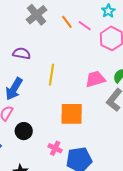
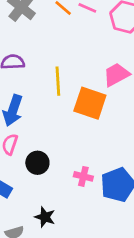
orange square: (72, 114) -> (90, 103), moved, turned 30

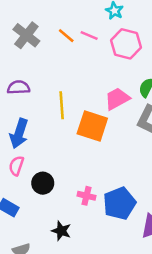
black star: (45, 217) -> (61, 231), moved

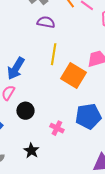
purple semicircle: (19, 87) -> (46, 22), moved
blue pentagon: (119, 203) -> (88, 116), moved

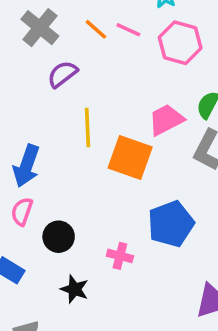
purple semicircle: (46, 22) -> (62, 74), turned -36
black star: (31, 151) -> (75, 289), moved

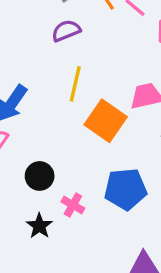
black circle: (59, 237) -> (40, 176), moved
black star: (75, 289) -> (39, 226), moved

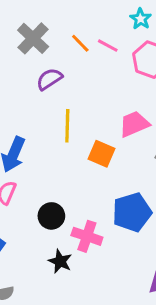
orange square: (106, 121) -> (102, 154), size x0.7
pink cross: (73, 205) -> (87, 236), size x1.4

